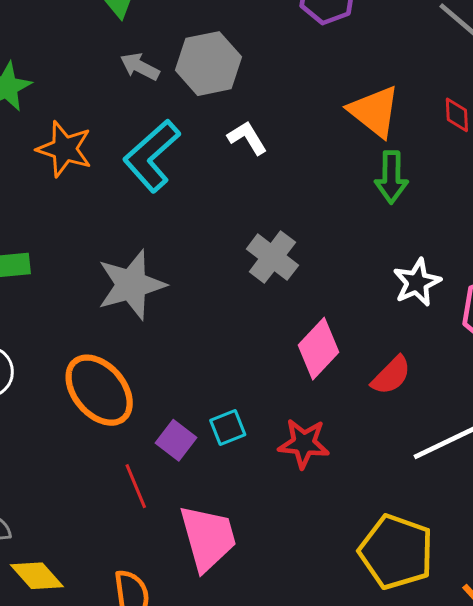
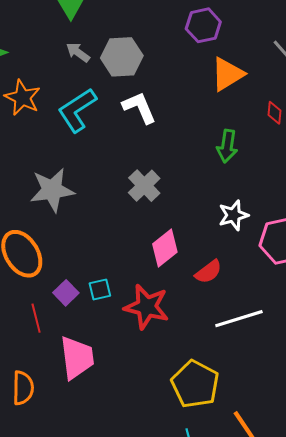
orange triangle: (374, 111) -> (227, 74), moved, turned 42
white L-shape: (247, 138) -> (139, 108), size x1.4
red star: (304, 443) -> (147, 307), size x1.4

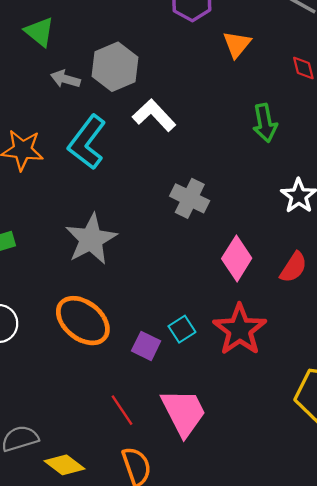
orange triangle: (227, 74) -> (237, 44), size x0.7
red star: (147, 307) -> (240, 330), turned -30
red line: (36, 318) -> (122, 410), moved

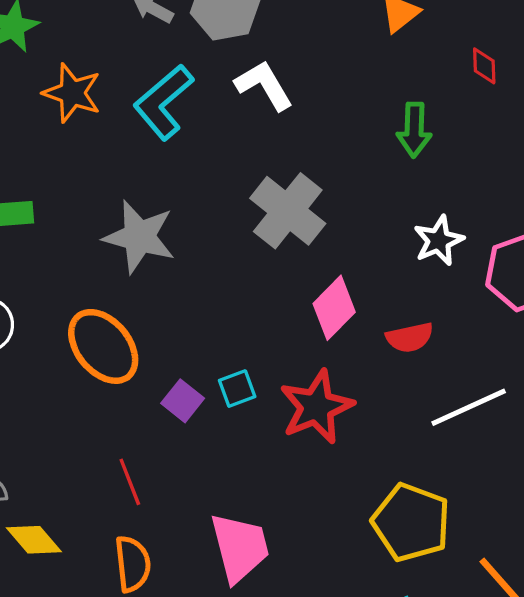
gray cross: (190, 198) -> (288, 211), size x1.4
gray star: (91, 239) -> (139, 237), turned 30
red semicircle: (293, 267) -> (410, 337), turned 32
pink trapezoid: (184, 412) -> (240, 547), moved

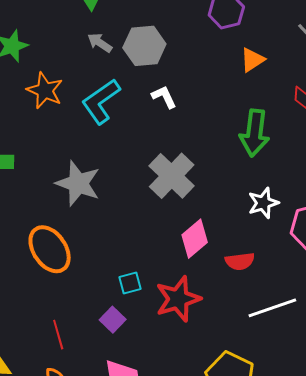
white L-shape: (264, 85) -> (164, 97), size x0.7
green arrow: (414, 130) -> (255, 133), size x1.4
purple square: (183, 401) -> (113, 320), moved

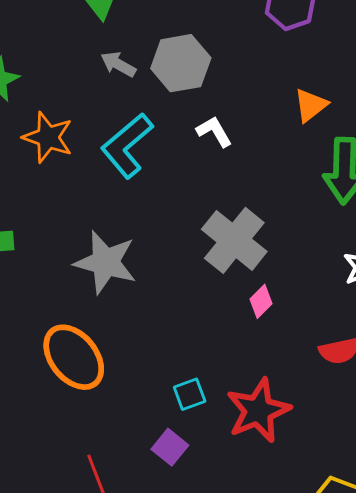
orange triangle: (252, 60) -> (311, 105), moved
pink diamond: (195, 239) -> (261, 301), moved, size x0.6

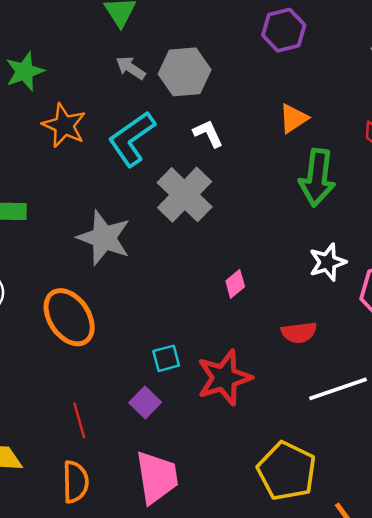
gray cross: (234, 240) -> (185, 195), moved

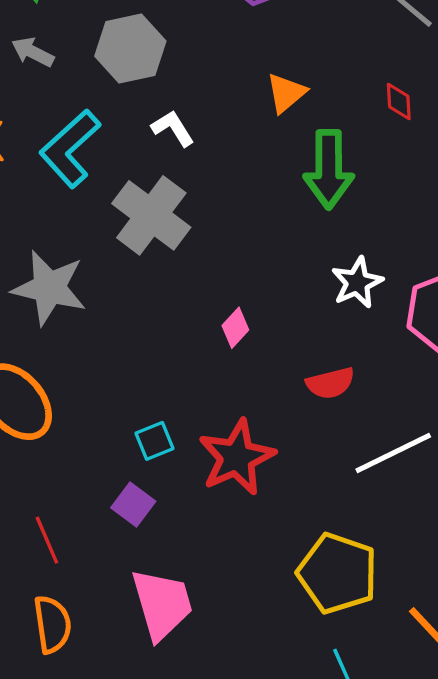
gray arrow: (131, 68) -> (33, 52), moved

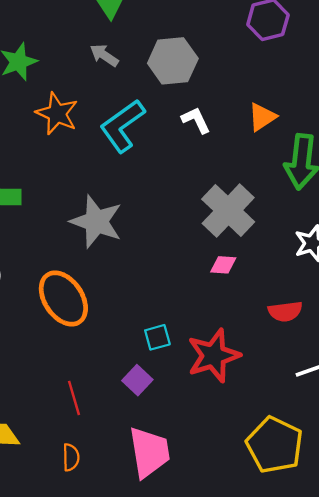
orange triangle: (286, 93) -> (262, 117), moved
gray cross: (151, 215) -> (228, 210), moved
pink diamond: (235, 328) -> (223, 265), turned 44
orange semicircle: (52, 624) -> (71, 457), size x0.7

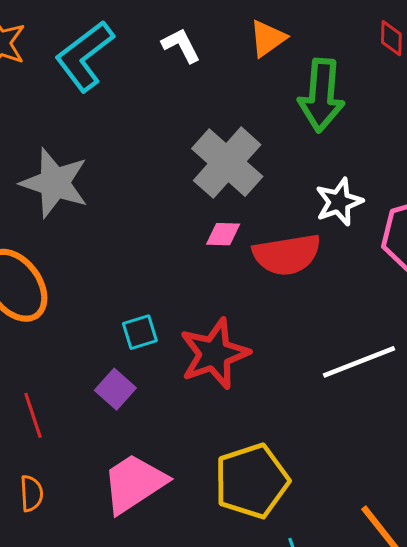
red semicircle: (285, 311) -> (287, 255), moved, size x1.5
yellow pentagon: (275, 445) -> (252, 481), moved, turned 30
pink trapezoid: (149, 452) -> (134, 483), turned -112

